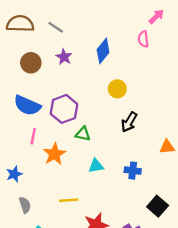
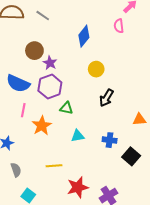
purple star: (64, 57) -> (50, 63), moved
brown circle: (31, 63) -> (34, 51), moved
black square: (158, 206) -> (131, 156), moved

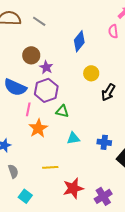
black arrow: (106, 98) -> (108, 92), moved
pink line: (23, 110) -> (28, 109), moved

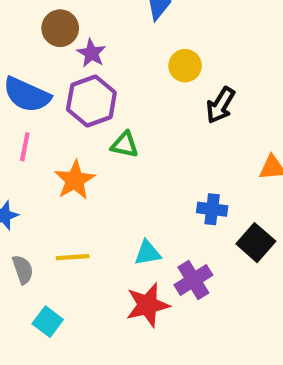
pink line: (28, 109) -> (25, 147), moved
cyan triangle: (73, 138) -> (148, 253), moved
yellow line: (50, 167) -> (73, 257), moved
purple cross: (103, 196) -> (193, 280), moved

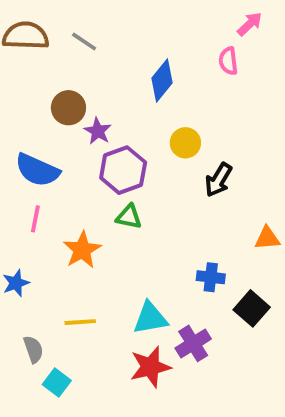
purple hexagon: (91, 101) -> (123, 170), moved
cyan triangle: (148, 253) -> (150, 318), size x1.4
gray semicircle: (23, 270) -> (33, 349), moved

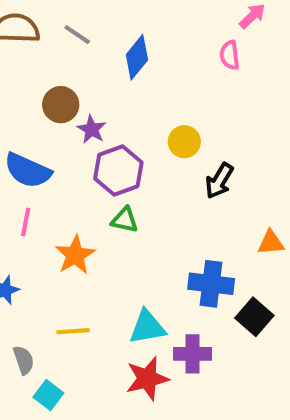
blue diamond: (162, 80) -> (137, 57), moved
blue cross: (211, 277) -> (211, 284), size x1.5
purple cross: (193, 343) -> (193, 354), turned 32

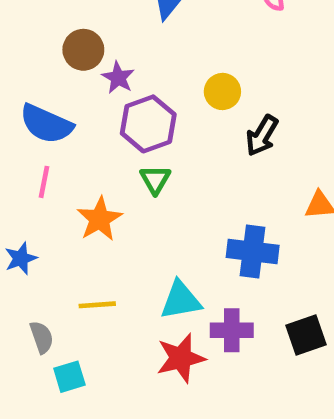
green triangle: (125, 220) -> (155, 180), turned 48
black square: (254, 317) -> (306, 335), moved, turned 30
cyan square: (48, 395) -> (69, 377), turned 36

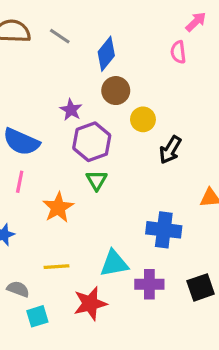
brown circle: (83, 50) -> (116, 91), moved
gray semicircle: (42, 337) -> (18, 289), turned -50
red star: (181, 358) -> (90, 303), moved

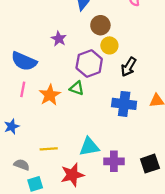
brown circle: (116, 91) -> (100, 25), moved
purple hexagon: (92, 142) -> (89, 63), moved
green triangle: (97, 180) -> (77, 88), turned -40
orange star: (58, 207) -> (50, 95), moved
blue cross: (164, 230) -> (124, 104), moved

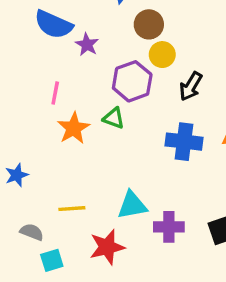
blue semicircle: (24, 61) -> (53, 24), moved
pink line: (23, 89) -> (55, 93), moved

